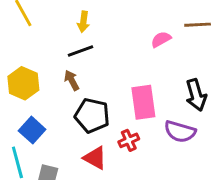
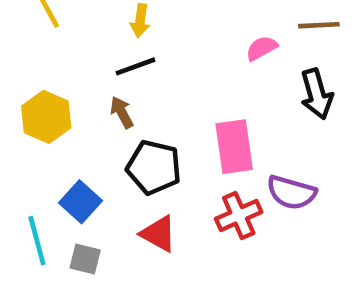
black arrow: (196, 95) -> (317, 94), moved
blue square: (32, 130) -> (81, 202), moved
red cross: (129, 140) -> (239, 215), moved, size x1.4

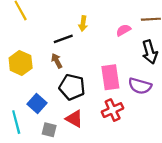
yellow arrow: (140, 21) -> (83, 24), moved
purple semicircle: (291, 193) -> (140, 86), moved
gray square: (85, 259) -> (49, 130), moved

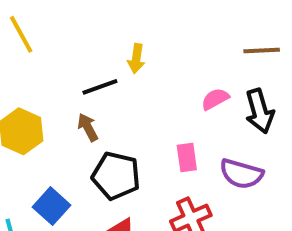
pink semicircle: (123, 30) -> (215, 99), moved
pink rectangle: (110, 77) -> (187, 158), size x0.6

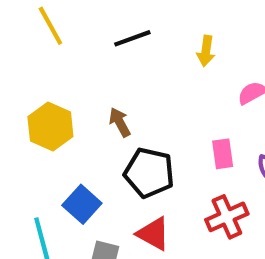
yellow arrow: (136, 59) -> (206, 51), moved
black line: (100, 87) -> (132, 38), moved

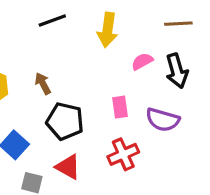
yellow arrow: (206, 51) -> (107, 30), size x1.5

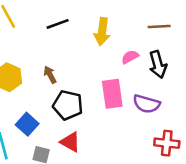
pink rectangle: (120, 107) -> (112, 94), size x1.6
red cross: (123, 154) -> (167, 143), moved, turned 30

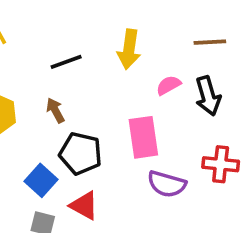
black line: (58, 24) -> (66, 62), moved
purple semicircle: (146, 104) -> (167, 184), moved
blue square: (27, 124) -> (41, 180), moved
red cross: (167, 143) -> (221, 164), moved

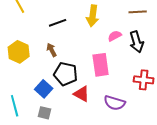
purple semicircle: (167, 184) -> (115, 103), moved
red triangle: (84, 206) -> (82, 94), moved

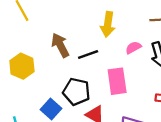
black line: (58, 23) -> (88, 55), moved
brown arrow: (52, 50) -> (60, 45), moved, size x1.5

